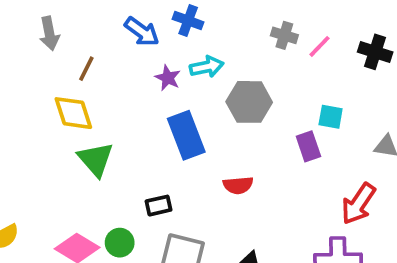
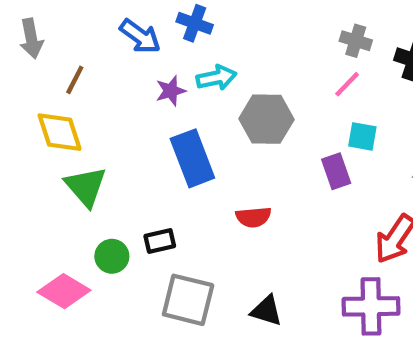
gray cross: (284, 35) -> (356, 41), moved
pink line: (320, 46) -> (347, 84), moved
purple star: (168, 78) -> (171, 91), turned 30
green circle: (120, 243) -> (112, 256), moved

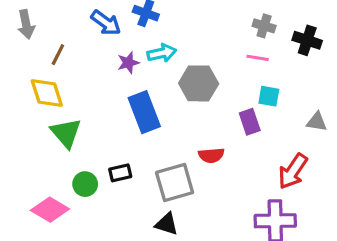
pink line: (347, 84) -> (258, 58), turned 55
red semicircle: (253, 217) -> (211, 155), moved
gray square: (188, 300) -> (175, 182), moved, turned -30
black triangle: (266, 311) -> (167, 224), moved

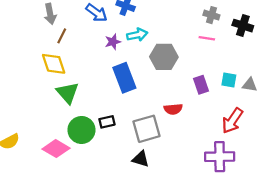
gray arrow: (26, 24) -> (50, 14), moved
cyan square: (269, 96) -> (229, 80), moved
green circle: (85, 184) -> (81, 130), size x1.5

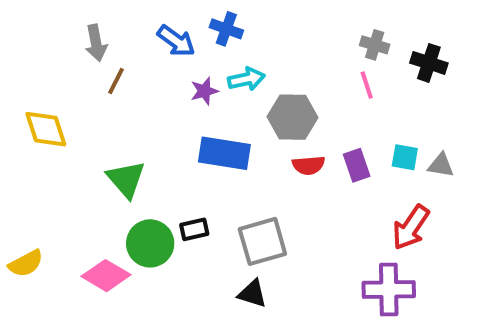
pink line: (207, 38) -> (367, 85), turned 63
yellow diamond: (54, 64) -> (46, 129), moved
blue rectangle: (124, 78) -> (224, 153), turned -60
red semicircle: (173, 109) -> (309, 165), moved

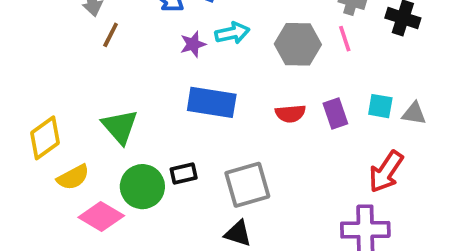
gray hexagon: (293, 117) -> (298, 44), moved
yellow diamond: (46, 129) -> (45, 138), moved, turned 72
yellow semicircle: (26, 263) -> (73, 177), moved

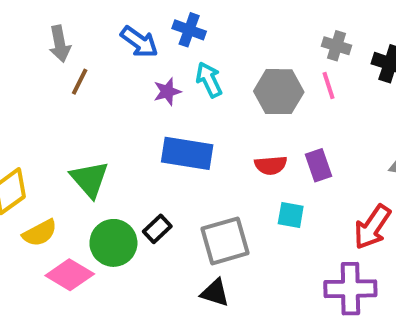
cyan arrow: (232, 33) -> (209, 80), turned -104
cyan square: (380, 106) -> (291, 215), moved
black rectangle: (184, 173) -> (157, 229), turned -30

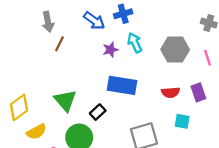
blue cross: (189, 30) -> (123, 14), turned -36
pink line: (328, 86) -> (208, 58), moved
black rectangle: (157, 229) -> (98, 112), moved

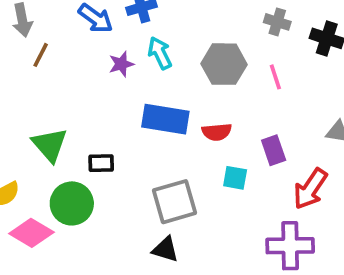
blue rectangle: (122, 85) -> (165, 119), moved
purple rectangle: (198, 92) -> (274, 150), moved
black rectangle: (98, 112) -> (101, 163), turned 42

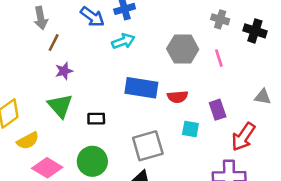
cyan arrow: (160, 53) -> (123, 41), moved, turned 95
purple star: (121, 64) -> (64, 71), moved
green circle: (72, 203) -> (92, 161), moved

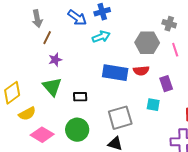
gray cross: (220, 19) -> (169, 24), moved
red semicircle: (178, 97) -> (141, 71), moved
purple rectangle: (218, 110) -> (166, 84), moved

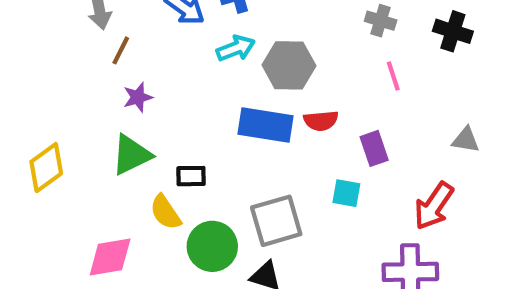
gray hexagon: (147, 43) -> (289, 65), moved
green triangle: (52, 87) -> (131, 155), turned 45
yellow semicircle: (27, 114) -> (165, 212), moved, turned 84
green circle: (77, 130) -> (212, 246), moved
pink diamond: (42, 135) -> (110, 257), turned -40

